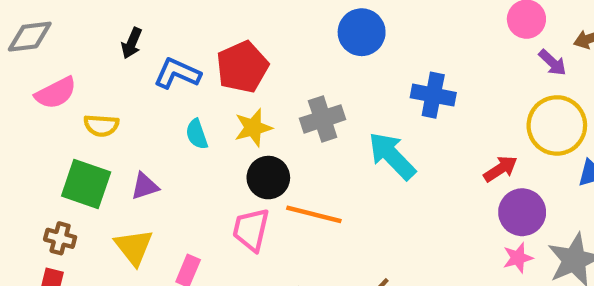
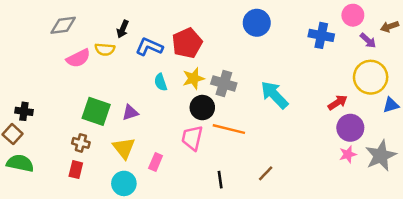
blue cross: (433, 95) -> (321, 35), moved
gray cross: (323, 119) -> (224, 83), moved, turned 35
yellow semicircle: (101, 125) -> (105, 49), moved

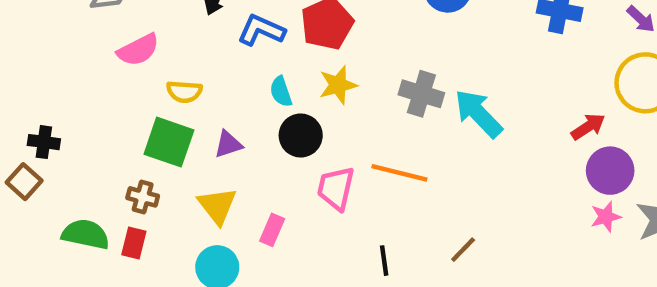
yellow semicircle: (105, 49) -> (184, 92), moved
gray cross: (224, 83) -> (421, 94), moved
black circle: (202, 108) -> (301, 135), moved
green semicircle: (20, 163) -> (86, 234), moved

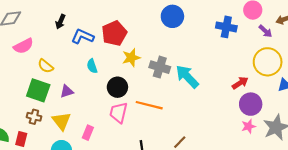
yellow star: (338, 85) -> (131, 58), moved
yellow semicircle: (184, 92) -> (46, 66), turned 35
black circle: (301, 135) -> (117, 87), moved
brown cross: (143, 197) -> (34, 117), moved

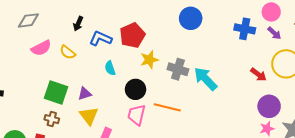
purple arrow: (265, 31) -> (274, 33), moved
yellow semicircle: (46, 66) -> (68, 52), moved
red arrow: (240, 83) -> (258, 75), moved, turned 70
yellow triangle: (61, 121) -> (89, 116), moved

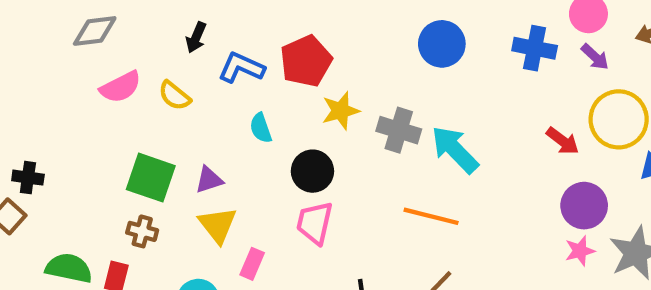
blue circle: (191, 18) -> (442, 44), moved
orange line: (167, 107) -> (431, 216), moved

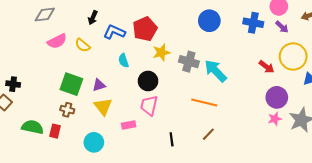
pink rectangle: (252, 264) -> (129, 125), moved, turned 56

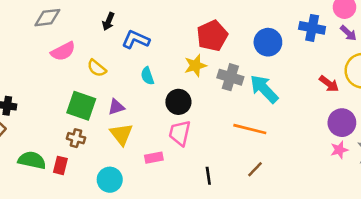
blue circle: (209, 21) -> (268, 42), moved
red pentagon: (145, 29) -> (212, 36), moved
yellow semicircle: (83, 45) -> (97, 68), moved

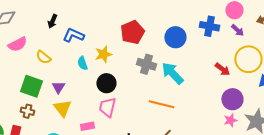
yellow star: (195, 66) -> (103, 54), moved
purple triangle: (116, 107) -> (58, 87), turned -40

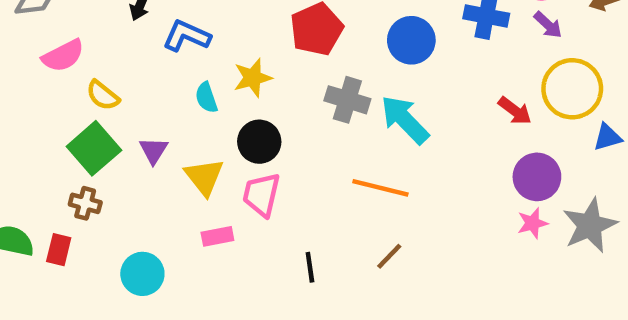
yellow semicircle: (43, 57) -> (103, 95), moved
green square: (31, 86) -> (94, 148), turned 30
yellow triangle: (62, 108) -> (204, 177), moved

